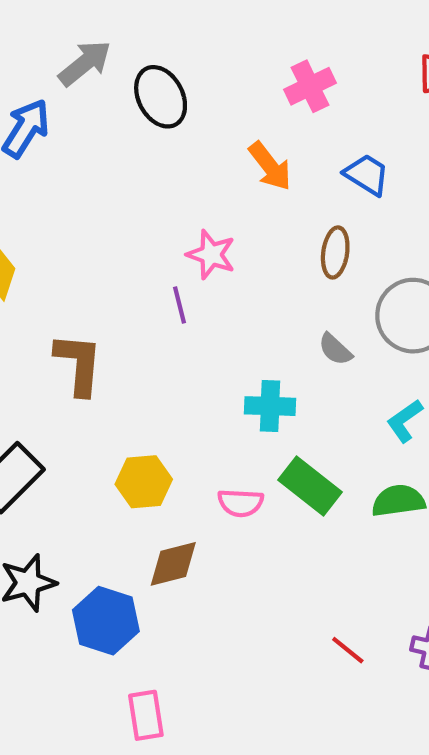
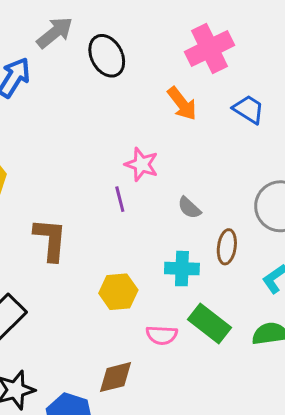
pink cross: (310, 86) -> (209, 49), size x1.4
brown ellipse: (335, 252) -> (227, 247), moved
gray semicircle: (335, 349) -> (189, 208), moved
yellow hexagon: (144, 482) -> (118, 292), moved

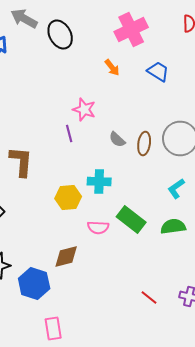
gray arrow: (55, 33) -> (24, 18), turned -112
orange arrow: (182, 104) -> (112, 68), size x0.7
brown ellipse: (227, 247) -> (144, 144), moved
cyan cross: (182, 269) -> (99, 182), moved

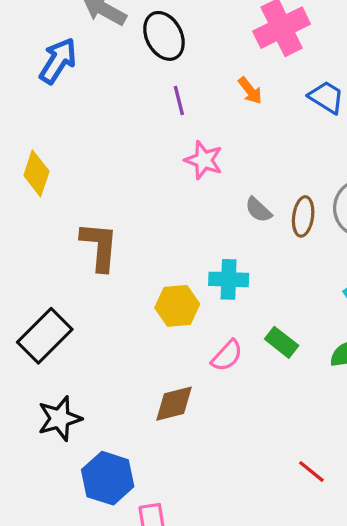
purple line: (69, 134) -> (179, 101), moved
green rectangle: (131, 220) -> (282, 342), size x0.7
pink semicircle: (98, 228) -> (227, 356), turned -50
blue hexagon: (34, 284) -> (108, 478), moved

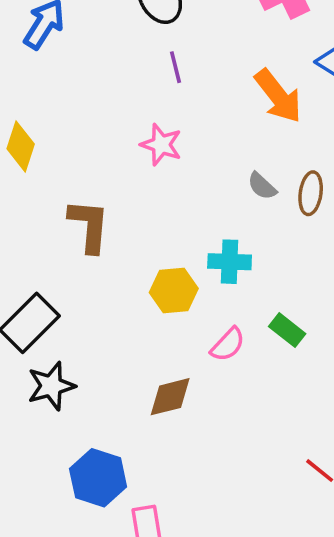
orange arrow: (250, 91) -> (278, 96), moved, size x1.8
pink star: (204, 160) -> (161, 145), moved
black star: (60, 419) -> (51, 386), moved

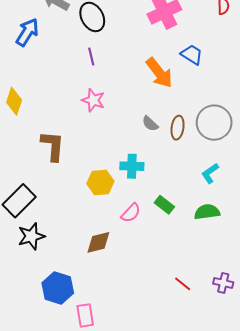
purple line: (176, 67) -> (91, 57), moved

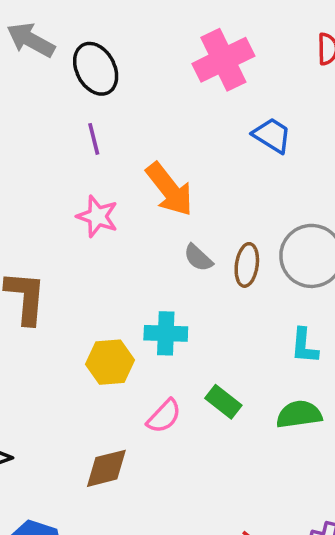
orange arrow: (159, 73) -> (169, 189), moved
cyan L-shape: (210, 173) -> (304, 346), turned -50

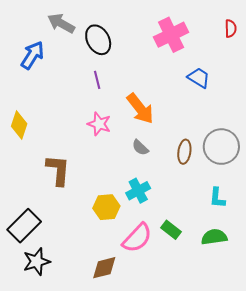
gray semicircle: (198, 258) -> (140, 148), moved
cyan cross: (166, 333) -> (138, 191), turned -30
pink semicircle: (164, 416) -> (137, 238), size x1.5

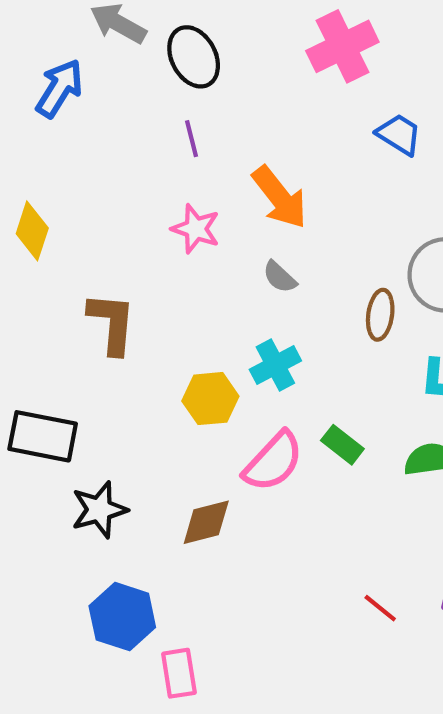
brown ellipse: (184, 152) -> (380, 315), moved
black rectangle: (24, 226) -> (43, 436), turned 56
black star: (37, 262) -> (99, 510), moved

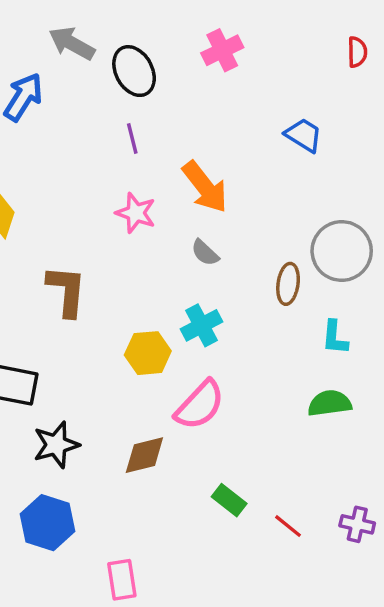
pink cross: (342, 46) -> (222, 50), moved, size x0.7
green rectangle: (342, 445) -> (229, 500), moved
blue hexagon: (122, 617) -> (48, 523), moved

